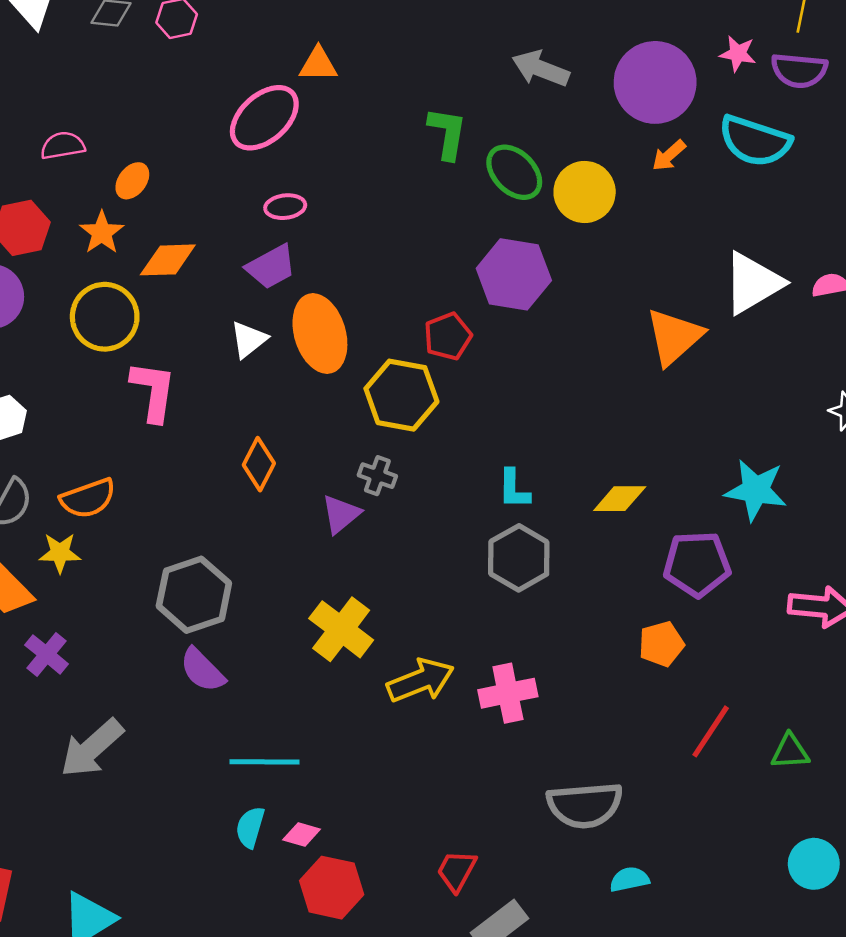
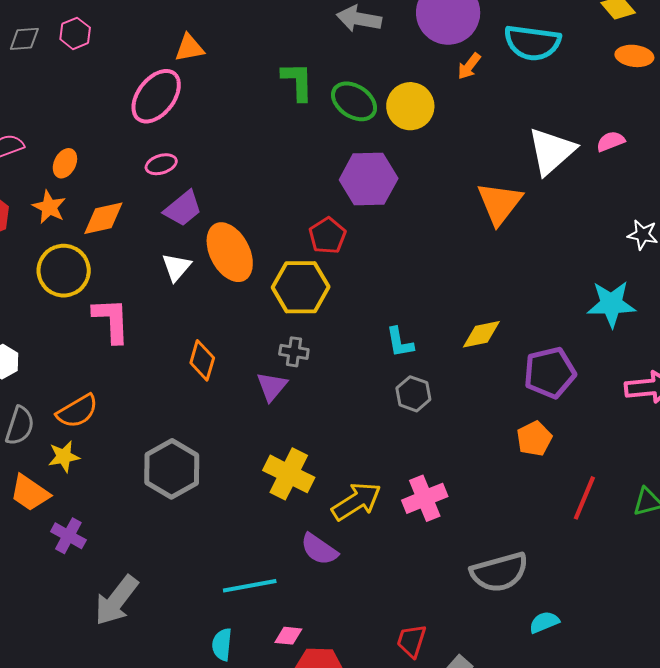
pink ellipse: (285, 207) -> (161, 164), moved
cyan star: (756, 490) -> (611, 304), moved
gray hexagon: (519, 558) -> (413, 394), size x0.7
purple semicircle: (202, 670) -> (319, 549), moved
cyan semicircle: (250, 827) -> (222, 644), moved

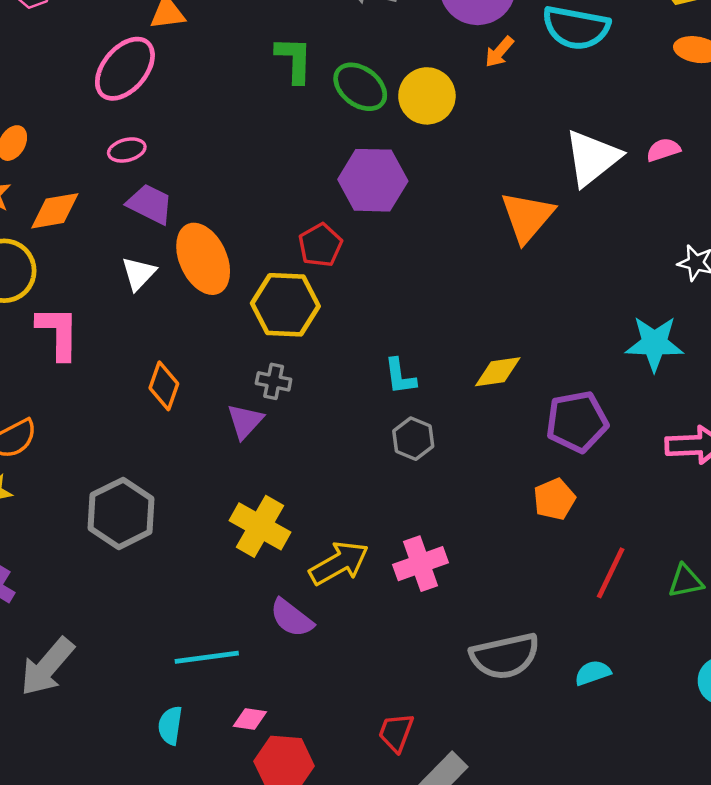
purple trapezoid: (183, 209) -> (150, 204), turned -117
cyan semicircle: (544, 622) -> (593, 673), moved

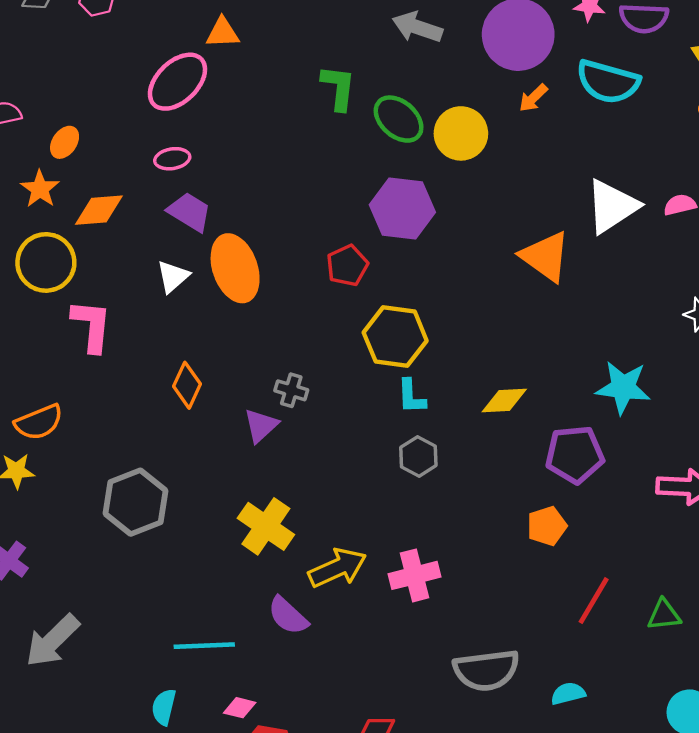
orange triangle: (527, 217) -> (545, 256), turned -40
yellow hexagon: (285, 305) -> (395, 337), moved
cyan star: (654, 343) -> (623, 387), moved

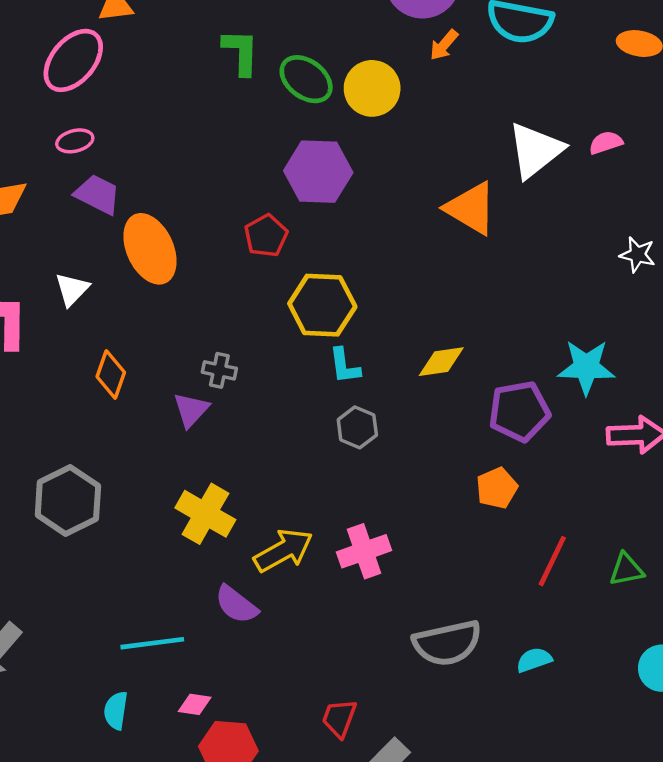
white triangle: (173, 277) -> (72, 289), moved
cyan star: (623, 387) -> (586, 367), moved

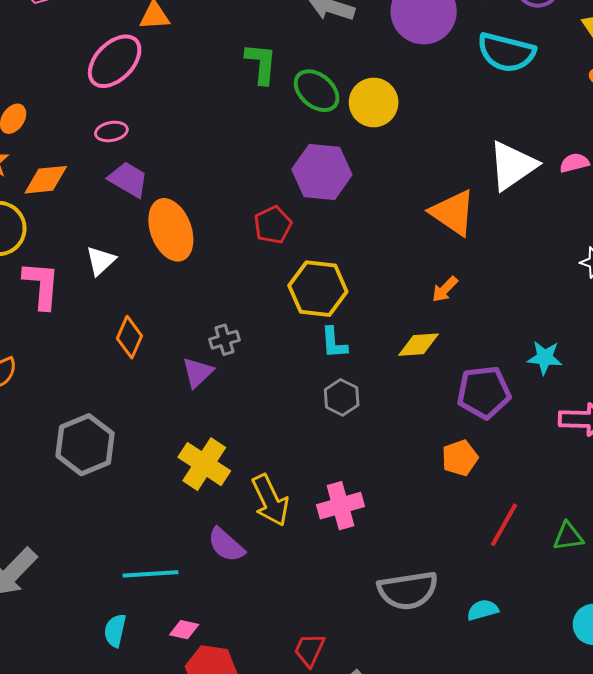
orange arrow: (444, 45) -> (445, 289), moved
cyan star: (586, 367) -> (545, 358), size x0.7
gray cross: (219, 370) -> (224, 340), turned -32
yellow arrow: (283, 550) -> (270, 500), turned 90

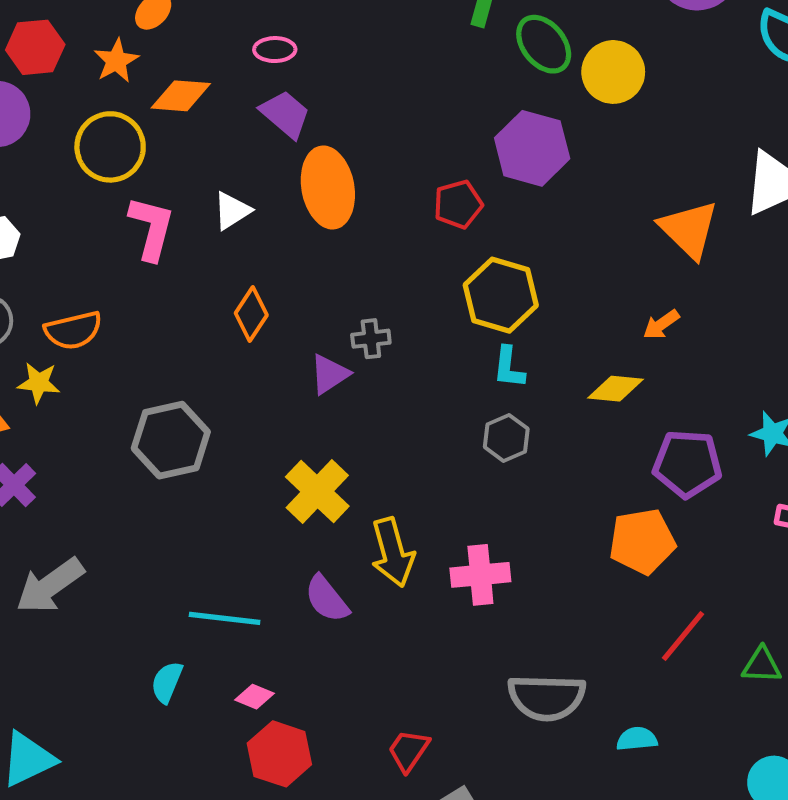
orange pentagon: (460, 458) -> (642, 541), size x1.4

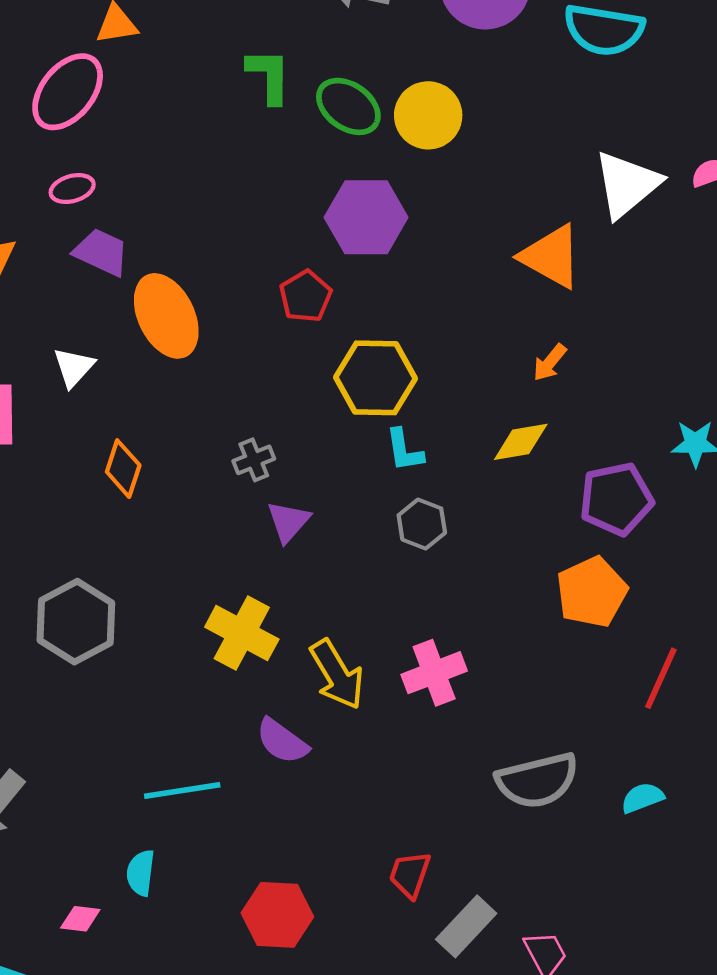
purple triangle: (329, 374) -> (288, 522), moved
pink diamond: (254, 697) -> (80, 919), moved

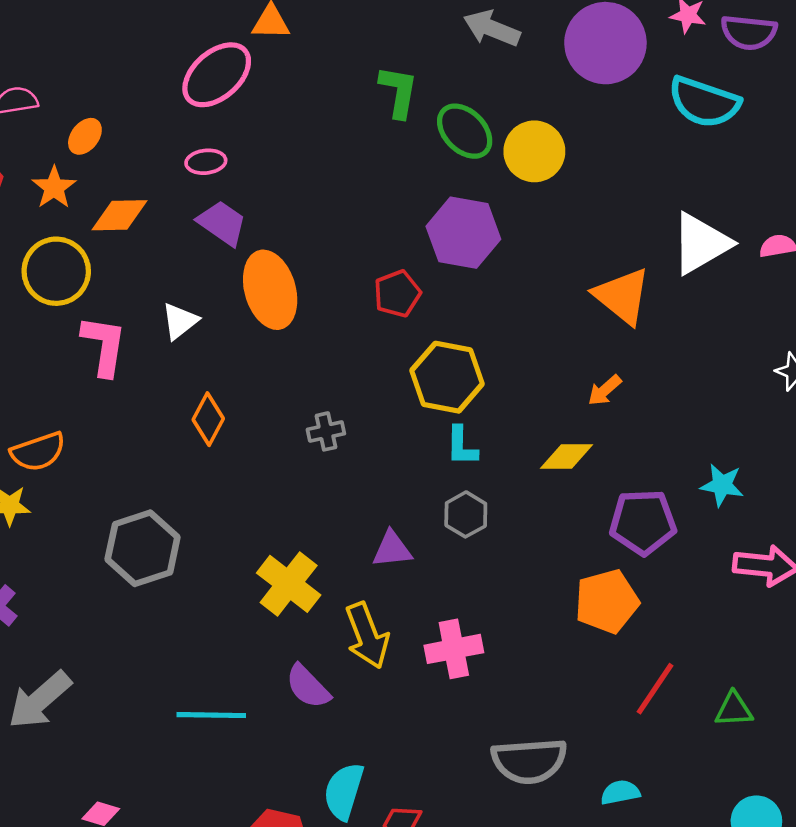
purple triangle: (288, 522) -> (392, 549), moved, turned 33
cyan semicircle: (141, 873) -> (344, 791), moved, size x1.4

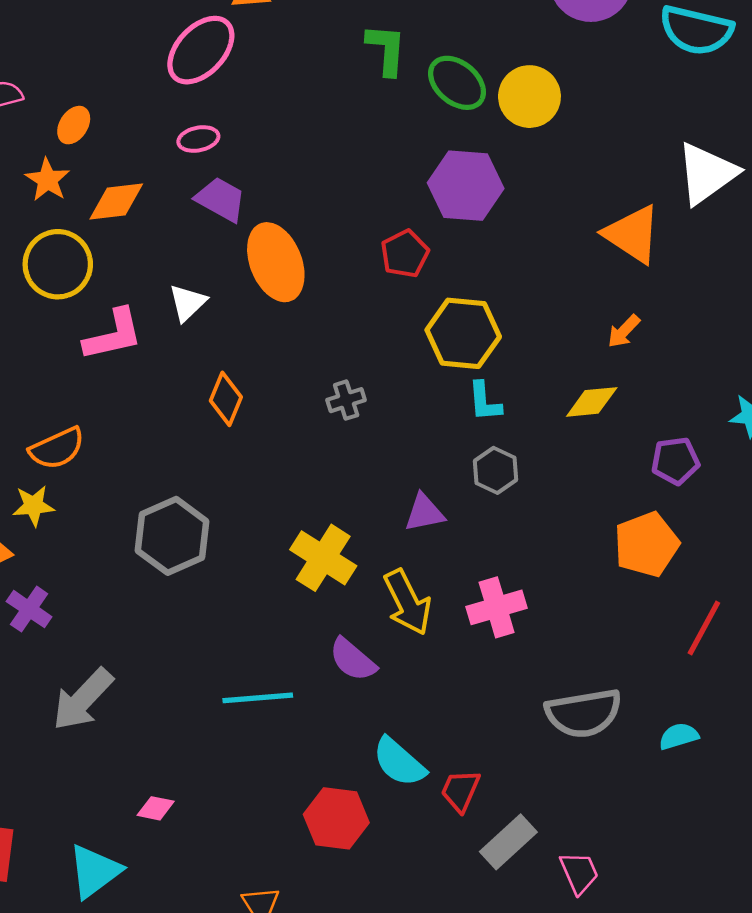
pink L-shape: (104, 346) -> (113, 335), turned 74
purple pentagon: (643, 522) -> (675, 461), size x0.7
cyan semicircle: (344, 791) -> (399, 762), turned -60

